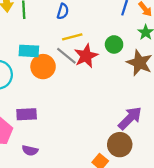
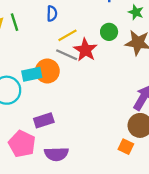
cyan rectangle: (29, 51) -> (32, 74), moved
purple semicircle: (30, 150) -> (56, 154), size x1.5

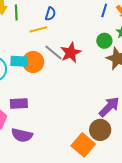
green circle: (109, 32) -> (104, 41), moved
yellow line: (67, 35) -> (38, 29), moved
orange square: (126, 147) -> (83, 145), size x1.6

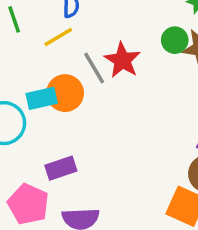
green circle: (104, 41) -> (175, 40), moved
gray line: (54, 52) -> (94, 68), turned 36

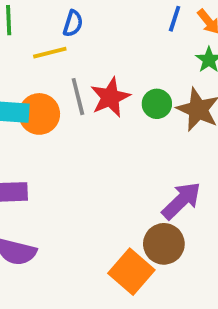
green circle: (175, 40) -> (157, 104), moved

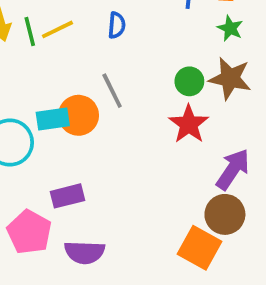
blue semicircle: (73, 23) -> (117, 25), moved
yellow line: (50, 53) -> (57, 29), moved
red star: (110, 97) -> (189, 124), moved

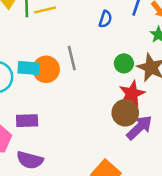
blue semicircle: (117, 25) -> (105, 19), moved
red star: (189, 124) -> (132, 94), moved
brown circle: (225, 214) -> (125, 113), moved

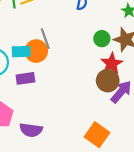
gray line: (72, 58) -> (45, 39), moved
purple rectangle: (27, 121) -> (25, 78), moved

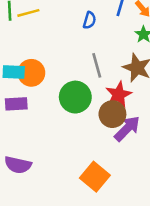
gray line: (45, 39) -> (97, 65), moved
green circle: (102, 39) -> (75, 97), moved, size x1.6

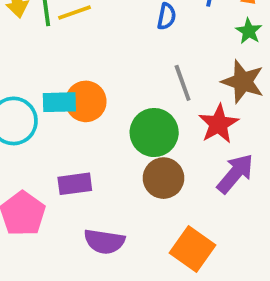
purple rectangle: (16, 104) -> (75, 184), moved
brown circle: (112, 114) -> (164, 178), moved
purple semicircle: (18, 165) -> (104, 241), moved

